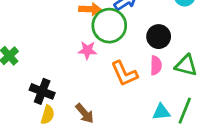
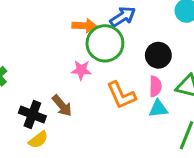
cyan triangle: (161, 112) -> (158, 109), moved
brown arrow: (85, 113) -> (62, 106), moved
yellow semicircle: (48, 115) -> (38, 140), turned 36

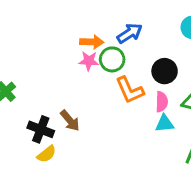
green circle: (105, 43) -> (112, 59), size x0.7
pink star: (81, 70) -> (89, 61), moved
orange L-shape: (121, 95) -> (130, 90), moved

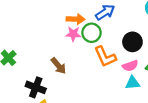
pink semicircle: (162, 102) -> (130, 66), turned 70
brown arrow: (70, 121) -> (59, 66), moved

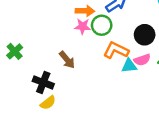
orange L-shape: (105, 57) -> (116, 50), turned 140
cyan triangle: (132, 83) -> (129, 66), moved

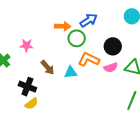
pink star: (83, 26) -> (26, 45), moved
cyan triangle: (129, 66) -> (71, 72), moved

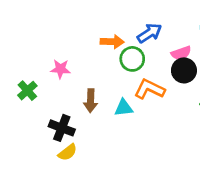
brown arrow: (48, 67) -> (91, 101), turned 42
pink semicircle: (111, 67) -> (181, 53), moved

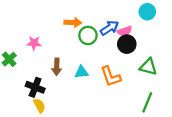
blue arrow: (149, 33) -> (110, 28), moved
orange L-shape: (149, 89) -> (111, 76), moved, turned -135
yellow semicircle: (68, 152) -> (39, 106), turned -80

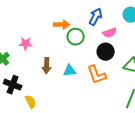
blue arrow: (110, 28) -> (96, 17), moved, turned -30
black circle: (127, 44) -> (106, 52), moved
black cross: (35, 87) -> (13, 85), moved

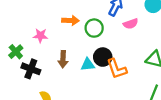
orange arrow: (62, 25) -> (71, 21), moved
black circle: (106, 52) -> (103, 57), moved
black cross: (13, 85) -> (31, 69), moved

